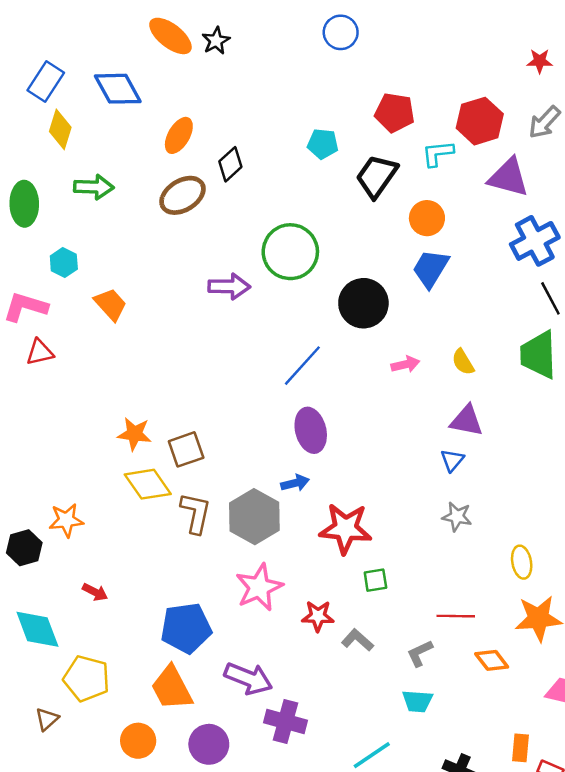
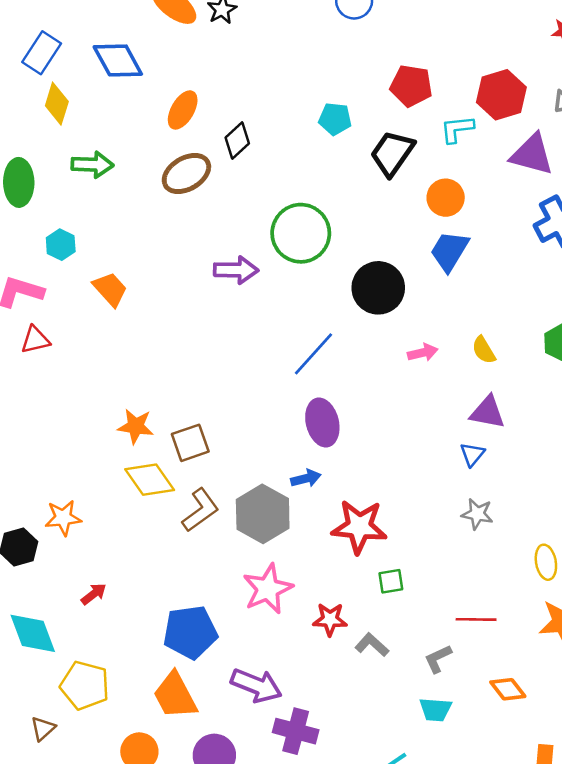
brown L-shape: (196, 513) -> (200, 510), turned 42
red arrow: (95, 592) -> (94, 594), turned -65
orange diamond: (492, 660) -> (508, 689), moved

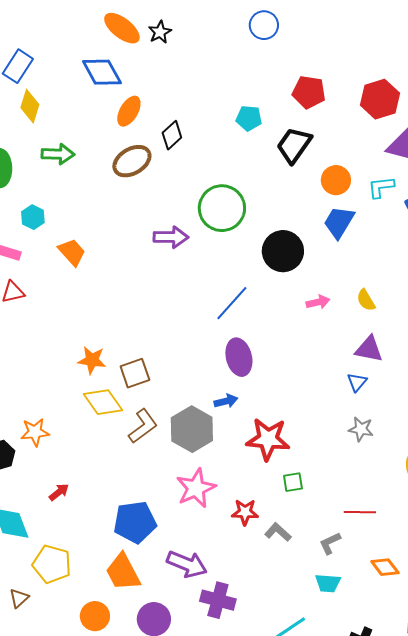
blue diamond: (118, 60) -> (102, 72), moved
cyan L-shape: (457, 129) -> (381, 187), moved

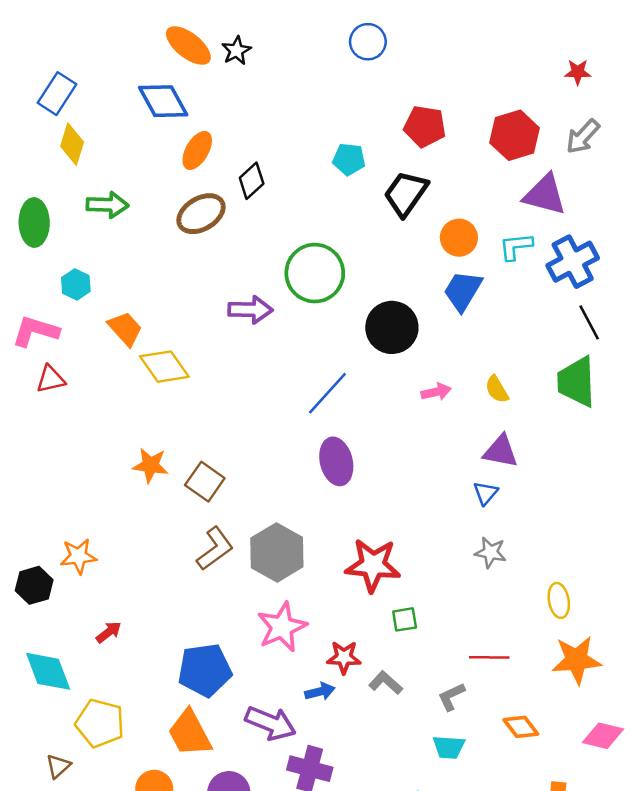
brown square: (135, 373) -> (205, 482), turned -36
blue arrow: (226, 401) -> (320, 692), moved
yellow diamond: (103, 402) -> (164, 367), moved

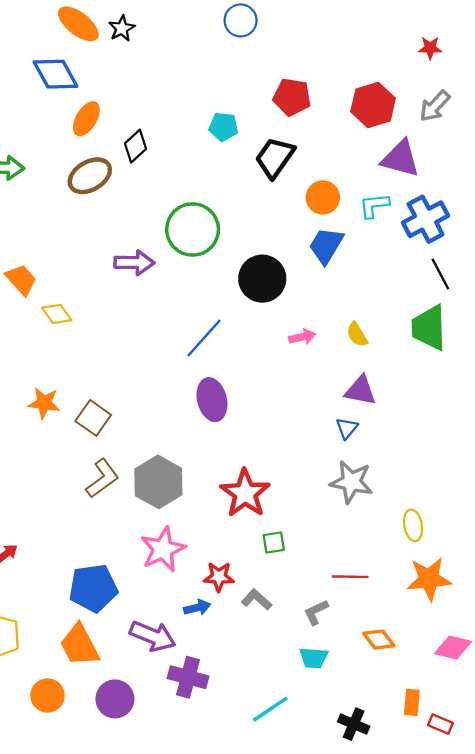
yellow diamond: (164, 367) -> (57, 314), size x0.7
gray star: (491, 552) -> (351, 482), size x1.5
red star: (373, 565) -> (245, 493), turned 30

